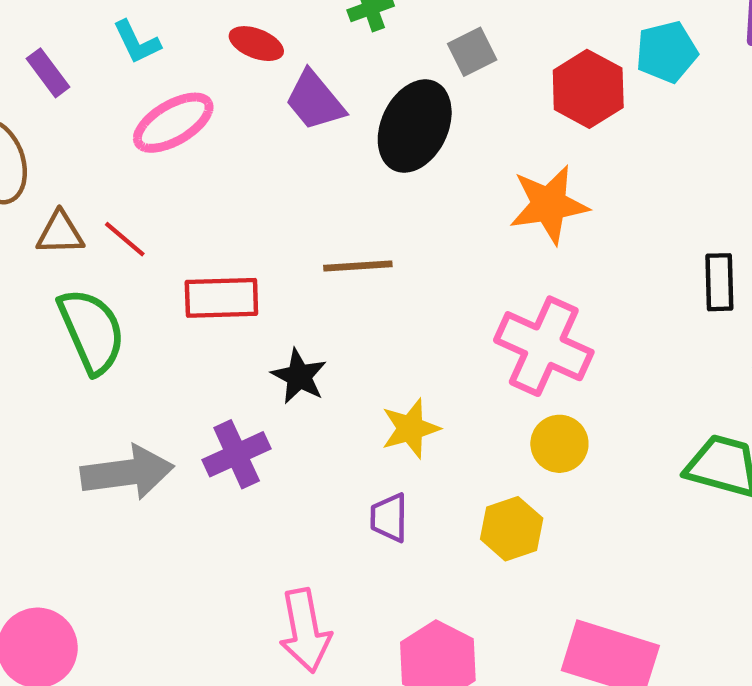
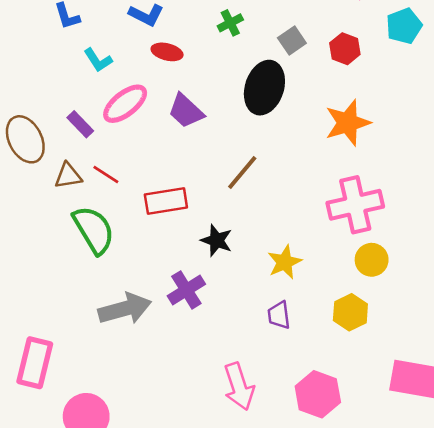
purple rectangle: (48, 73) -> (80, 124), moved
red hexagon: (588, 89) -> (345, 49), moved, size x0.7
purple trapezoid: (315, 101) -> (186, 111), moved
brown line: (358, 266) -> (242, 172), turned -39
pink cross: (544, 346) -> (355, 205), turned -30

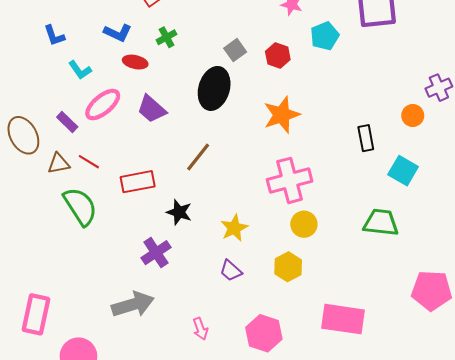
green cross: (230, 23) -> (167, 37), moved
gray arrow: (125, 309) -> (133, 304), moved
purple trapezoid: (279, 315) -> (231, 271), turned -40
pink arrow: (239, 386) -> (200, 329), size x0.6

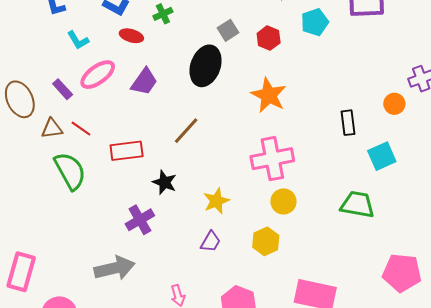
purple trapezoid: (152, 109) -> (144, 82), turned -100
orange star: (282, 115) -> (269, 95), turned -30
cyan square: (403, 171) -> (382, 156), turned 32
purple trapezoid: (231, 271) -> (211, 242), turned -105

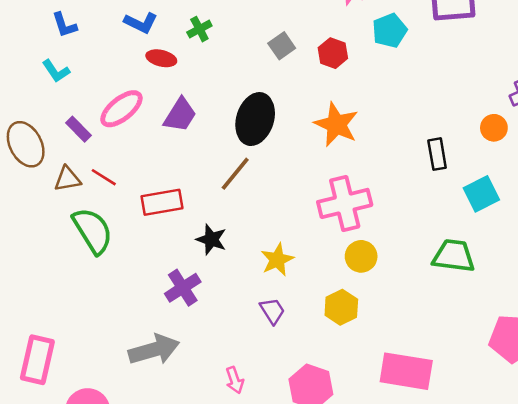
cyan L-shape: (78, 40) -> (56, 71), moved
black ellipse: (206, 66) -> (255, 119), moved
purple trapezoid: (211, 242) -> (272, 311), turned -60

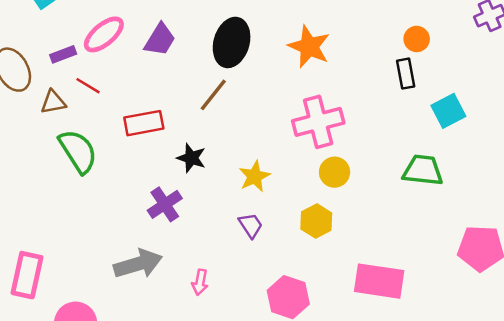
orange circle: (494, 128) -> (417, 39), moved
purple rectangle: (78, 129) -> (63, 54), turned -65
red line: (104, 177) -> (88, 86), moved
pink arrow: (235, 380) -> (200, 282), moved, turned 30

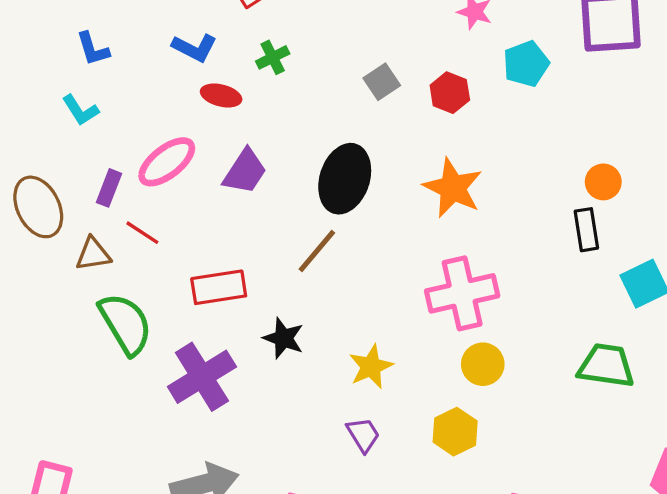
purple rectangle: (63, 54) -> (109, 188), turned -50
purple cross: (165, 204) -> (202, 377), moved, size x1.4

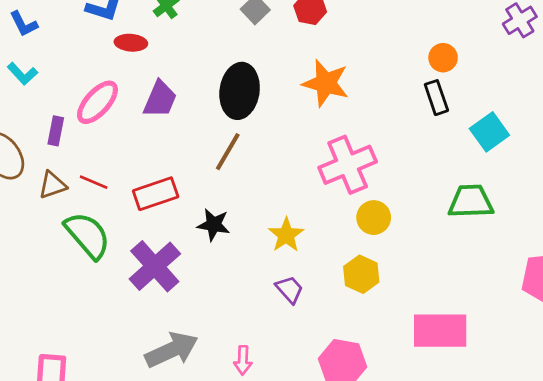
red line: (142, 233) -> (94, 182), moved

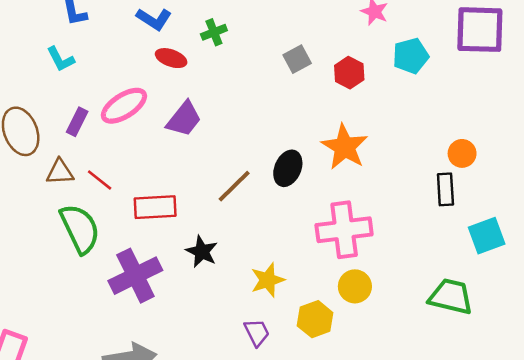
black ellipse: (240, 91) -> (288, 168), moved, size x0.7
yellow hexagon: (361, 274) -> (315, 319), moved

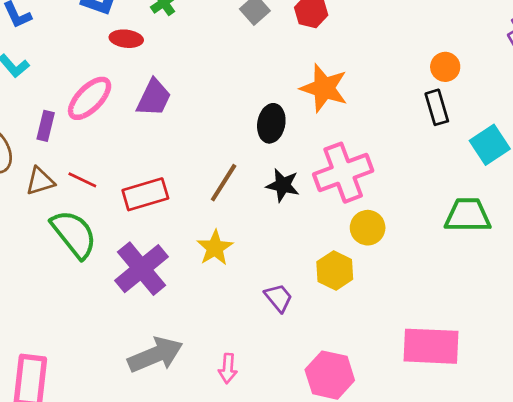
brown line: (234, 186) -> (224, 183), moved
black star: (202, 252) -> (283, 185), moved
yellow star: (268, 280) -> (215, 248), moved

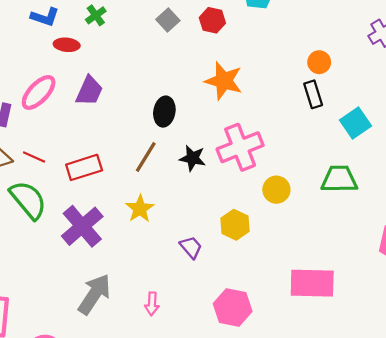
black ellipse: (271, 123) -> (164, 112), moved
yellow circle: (368, 228) -> (276, 190), moved
gray arrow: (155, 355) -> (94, 294), turned -33

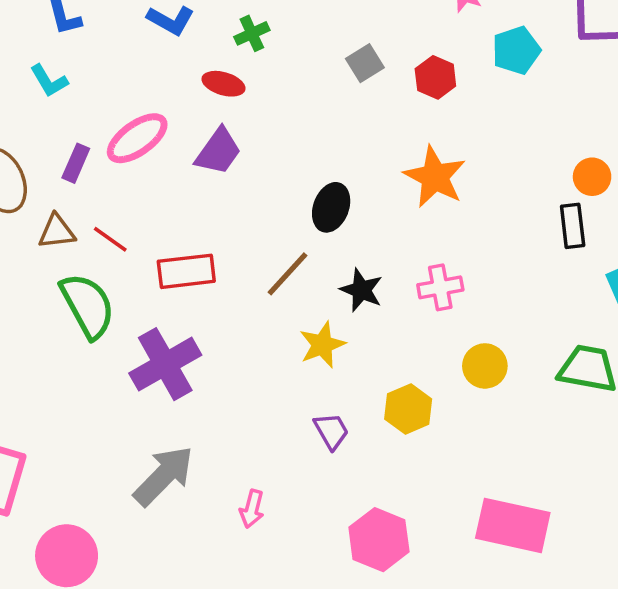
red ellipse: (67, 45) -> (223, 84), moved
pink cross: (240, 147) -> (440, 287), size x0.6
yellow star: (140, 209) -> (322, 345), moved

